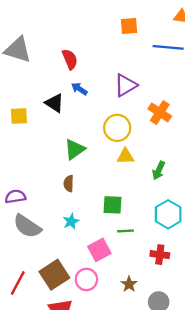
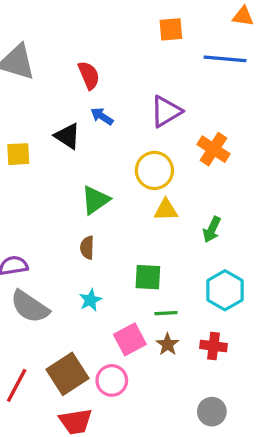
brown star: (129, 284) -> (168, 344), moved

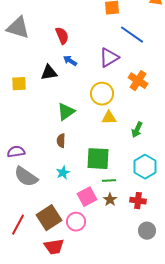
blue line: (225, 59) -> (132, 35), moved, turned 30
black triangle: (67, 136) -> (49, 73), turned -42
green square: (148, 277) -> (98, 159), size x1.4
gray circle: (212, 412) -> (147, 231), moved

